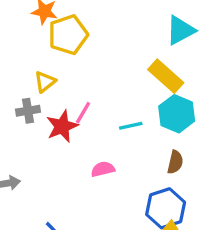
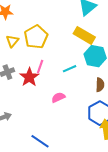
yellow pentagon: (68, 35) -> (36, 37), moved
yellow triangle: (45, 82) -> (12, 41), moved

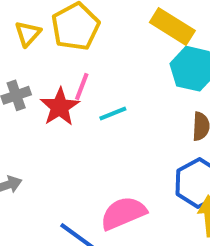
cyan line: (70, 69) -> (113, 113), moved
pink semicircle: (58, 97) -> (123, 213), moved, size x1.6

